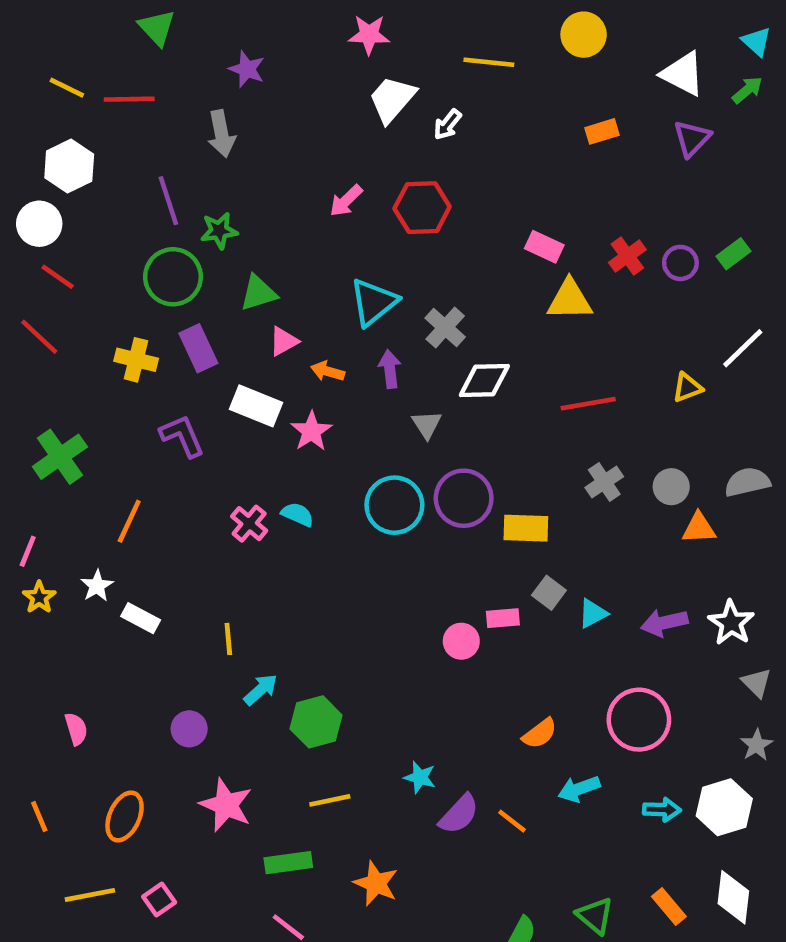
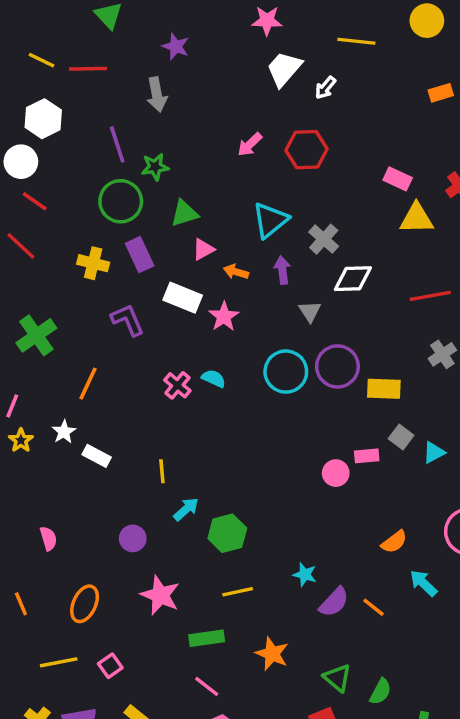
cyan arrow: (579, 789) -> (423, 583), turned 64
green triangle: (595, 916) -> (337, 678), moved

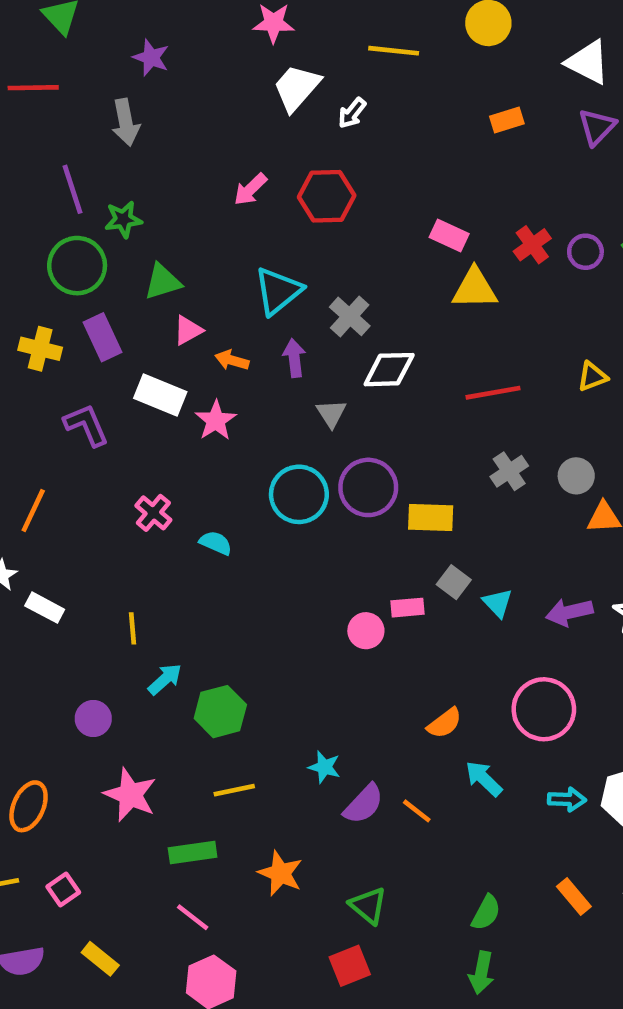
cyan semicircle: (214, 378) -> (216, 543), moved
cyan triangle: (434, 452) -> (498, 603), turned -45
green semicircle: (380, 692) -> (486, 913), moved

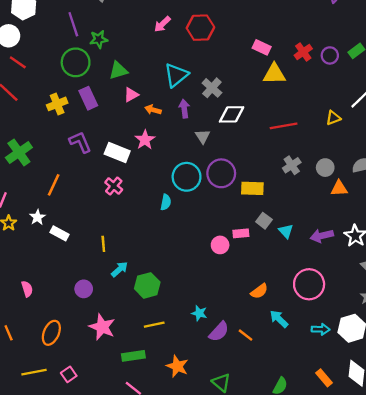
yellow cross: (40, 349) -> (57, 104), turned -36
white rectangle: (160, 395) -> (117, 153), moved
cyan semicircle: (216, 543) -> (166, 202), moved, turned 77

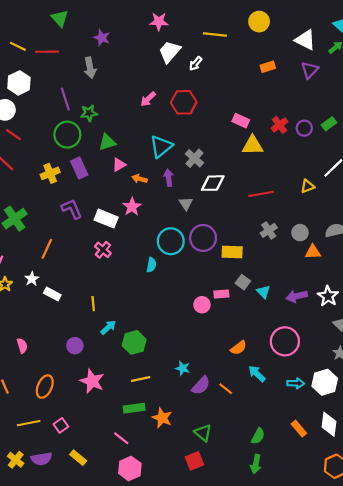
green rectangle: (133, 356) -> (134, 408), moved

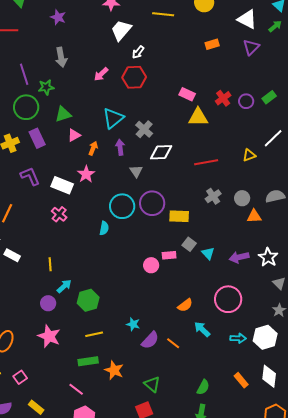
white arrow: (196, 64) -> (138, 52), moved
gray arrow: (90, 68) -> (61, 57), moved
orange arrow: (140, 179) -> (93, 148), turned 96
purple circle: (75, 346) -> (48, 303), moved

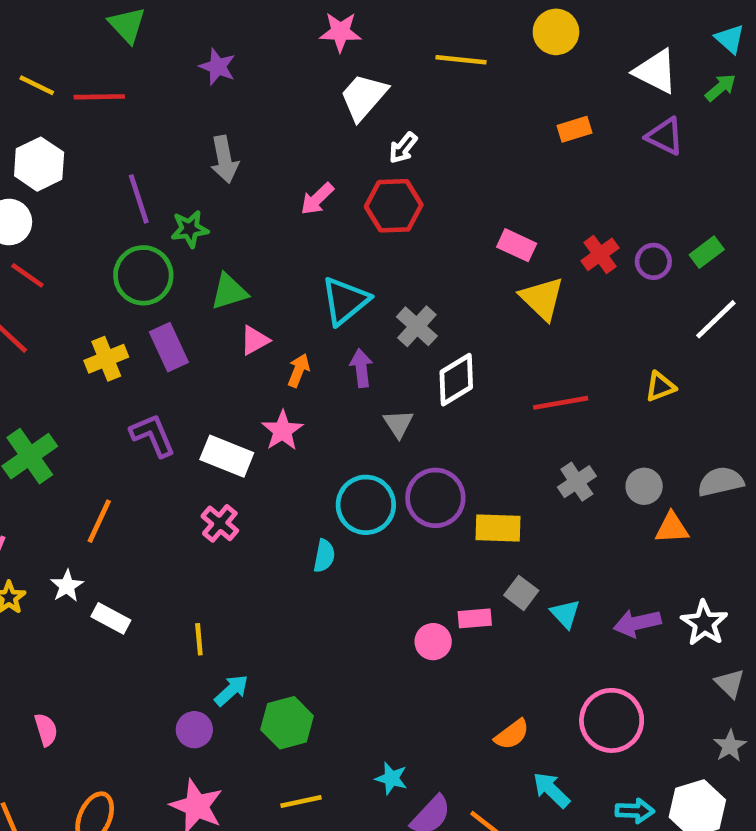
purple triangle: (251, 47) -> (665, 136), turned -48
yellow triangle: (198, 117) -> (542, 299), turned 45
white line: (273, 138) -> (716, 319), moved
white diamond: (161, 152) -> (456, 380), turned -30

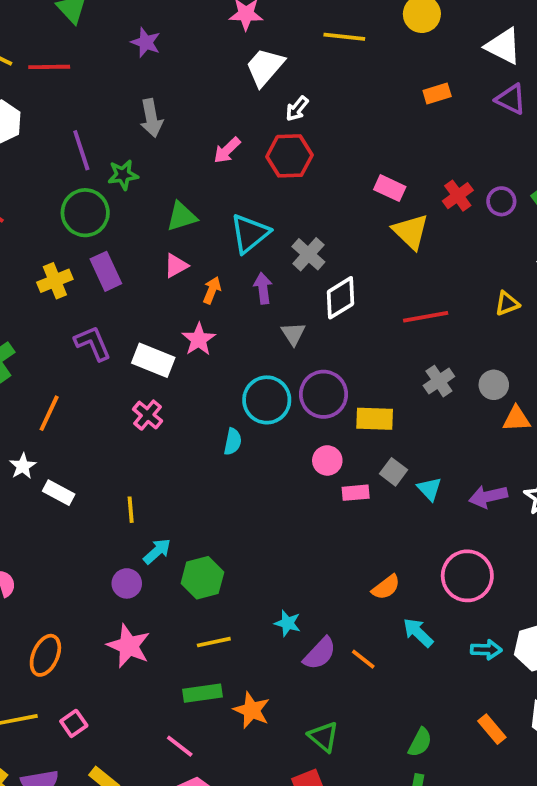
green triangle: (229, 292) -> (182, 216), moved
pink circle: (433, 642) -> (327, 460), moved

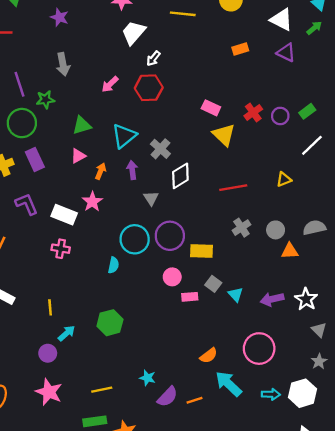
pink cross: (148, 415) -> (61, 249), turned -30
green hexagon: (202, 578) -> (110, 323), moved
cyan arrow: (418, 633) -> (229, 384), size x1.4
orange line: (363, 659) -> (195, 400), turned -56

